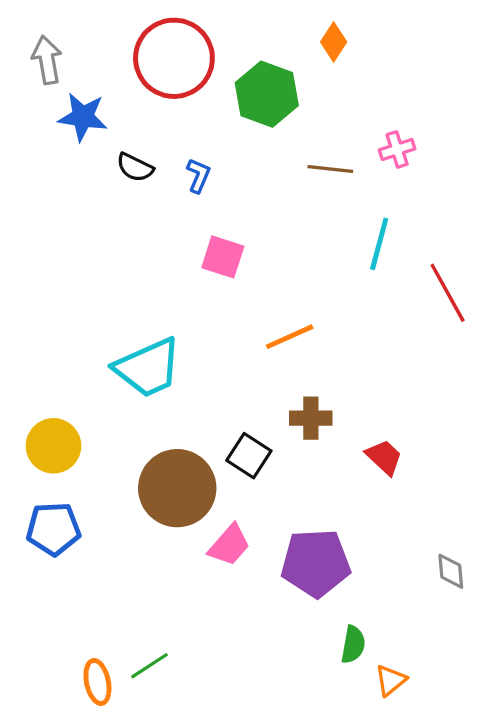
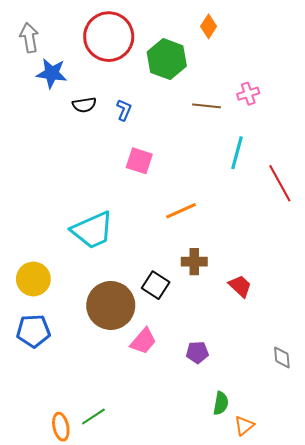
black semicircle: (135, 167) -> (84, 105), turned -35
purple pentagon: (316, 563) -> (197, 352), size x0.5

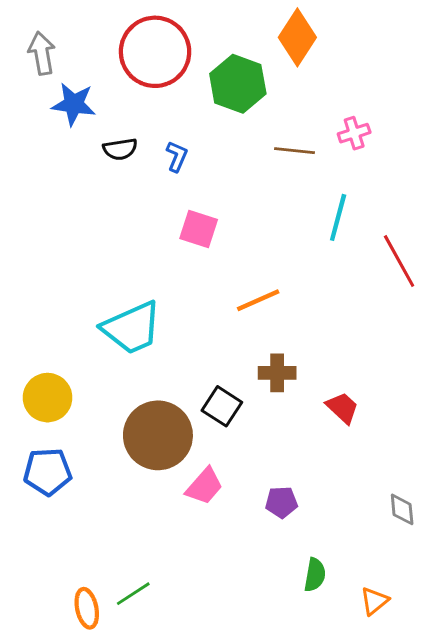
orange diamond: (209, 26) -> (297, 37), size x1.6
orange triangle: (244, 426) -> (374, 601), moved

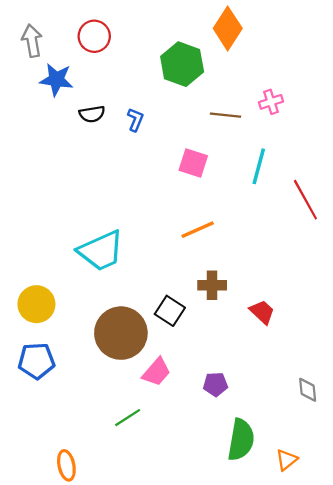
red circle: (155, 52) -> (94, 36), moved, size x0.6
pink square: (199, 229) -> (193, 163), moved
green semicircle: (315, 575) -> (241, 440), size x1.6
green line: (133, 594) -> (128, 418), moved

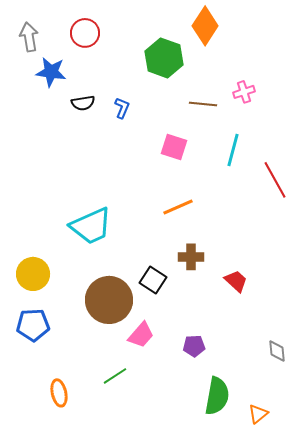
orange ellipse: (66, 465) -> (59, 393), moved

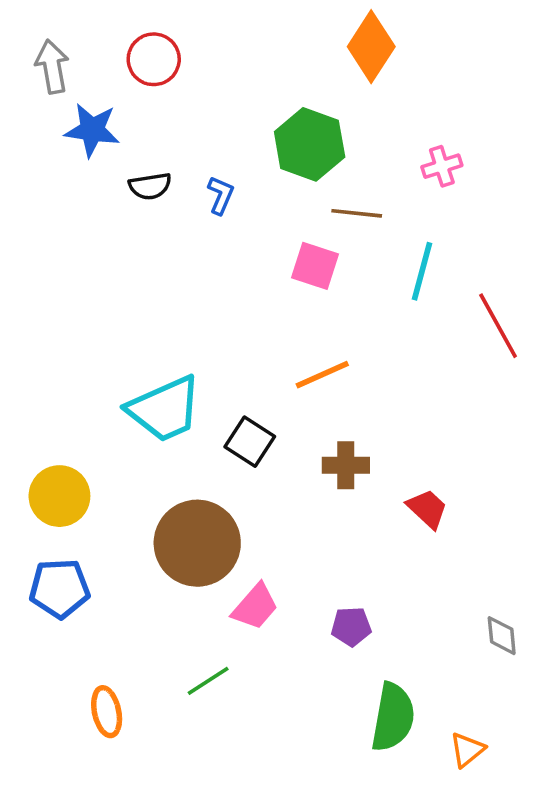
green hexagon: (164, 58) -> (310, 144), moved
brown line: (203, 104) -> (357, 213), moved
black square: (153, 280) -> (250, 442), moved

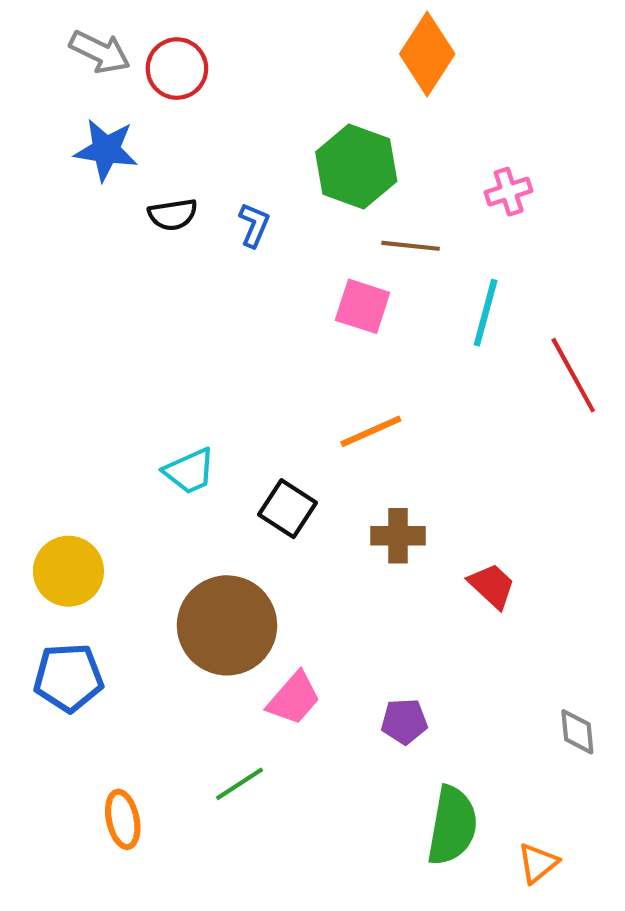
gray arrow: (52, 67) -> (100, 52), moved, turned 126
cyan trapezoid: (165, 409) -> (189, 471), size x0.6

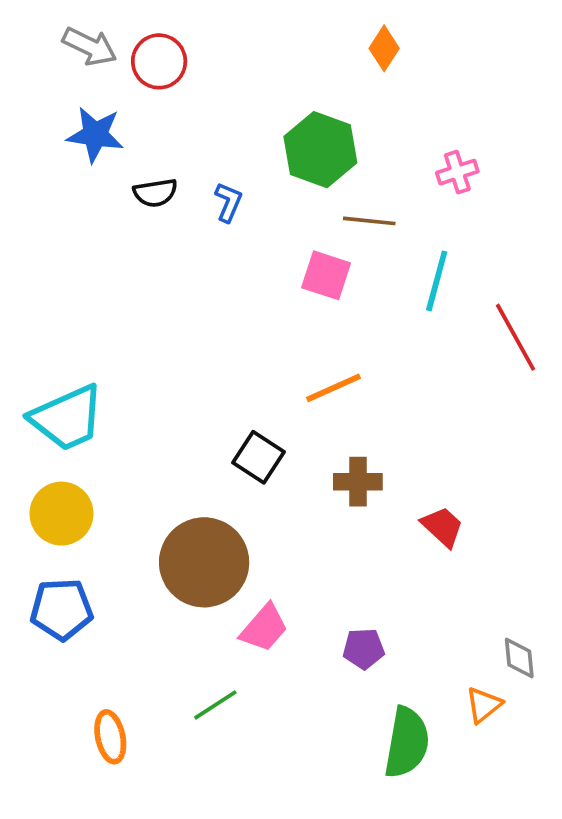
orange diamond: (427, 54) -> (384, 48), size x0.6
cyan trapezoid: (189, 471) -> (67, 418), moved, size x1.6
orange triangle: (538, 863) -> (484, 705), moved

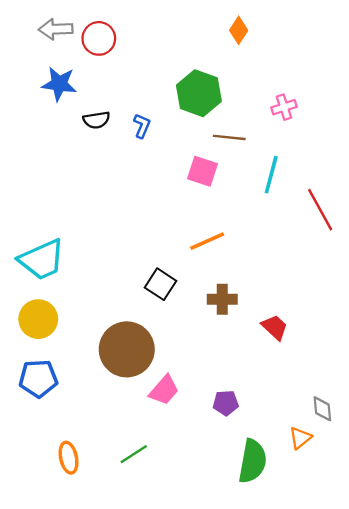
gray arrow: (90, 46) -> (56, 29), turned 152
green line: (215, 705) -> (134, 454), moved

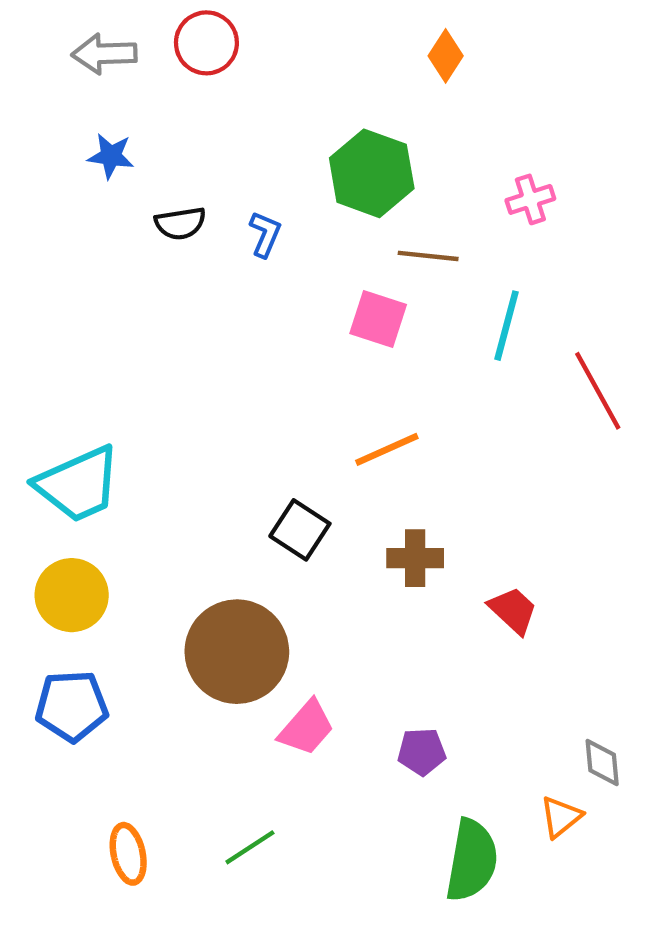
red circle: (99, 38) -> (206, 43), moved
blue star: (59, 84) -> (111, 156), size x0.7

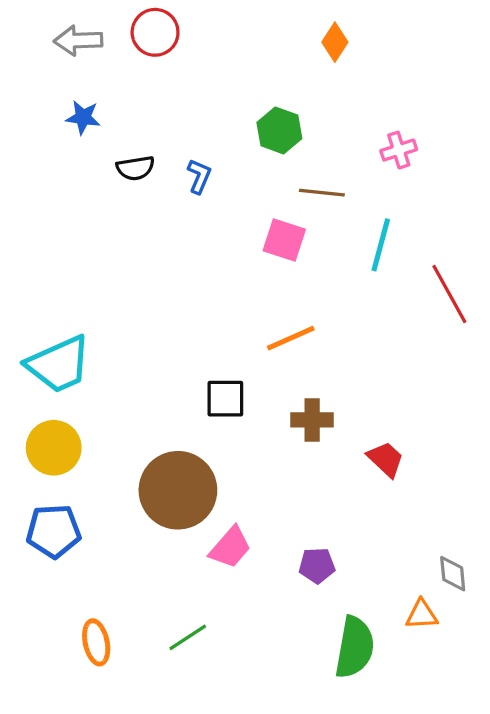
green hexagon: (372, 173) -> (279, 130), size x0.7
black square: (300, 530) -> (225, 399), turned -33
orange triangle: (561, 817) -> (422, 615), turned 36

